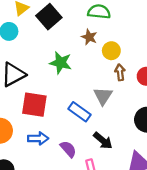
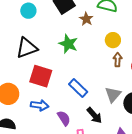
brown star: (89, 37) -> (86, 19), moved
gray triangle: (103, 96) -> (113, 95), moved

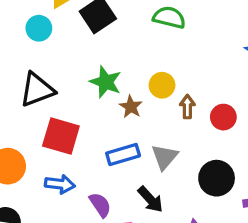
brown star: (86, 19) -> (131, 107), moved
yellow circle: (113, 40) -> (162, 85), moved
blue rectangle: (78, 88) -> (123, 155), turned -60
gray triangle: (113, 95) -> (165, 157), moved

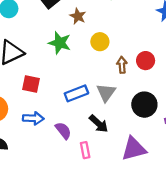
brown star: (131, 107) -> (78, 16), moved
brown arrow: (187, 107) -> (122, 65), moved
red square: (61, 136) -> (31, 84), size x0.7

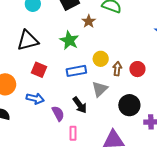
yellow circle: (100, 42) -> (101, 59), moved
blue rectangle: (76, 93) -> (76, 71), moved
black arrow: (99, 124) -> (80, 105), moved

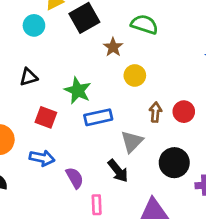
green star: (69, 40) -> (78, 91), moved
black triangle: (28, 41) -> (29, 77), size x0.6
yellow circle: (101, 59) -> (135, 75), moved
black arrow: (80, 105) -> (118, 171), moved

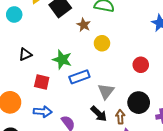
cyan circle: (34, 25) -> (14, 15), moved
brown arrow: (155, 112) -> (120, 117), moved

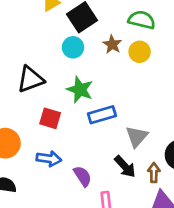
cyan circle: (14, 15) -> (73, 47), moved
yellow circle: (102, 43) -> (140, 52), moved
black triangle: (25, 54) -> (30, 79), size x1.5

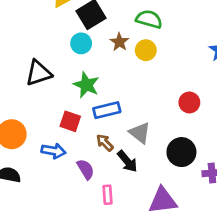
red square: (50, 118) -> (70, 121), moved
gray triangle: (137, 137) -> (140, 133), turned -35
brown arrow: (154, 173) -> (105, 143), moved, turned -48

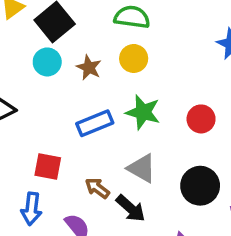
brown star: (119, 42) -> (89, 68), moved
green star: (86, 85) -> (143, 112), moved
blue rectangle: (107, 110) -> (95, 123), moved
blue arrow: (53, 151) -> (31, 209), turned 95

